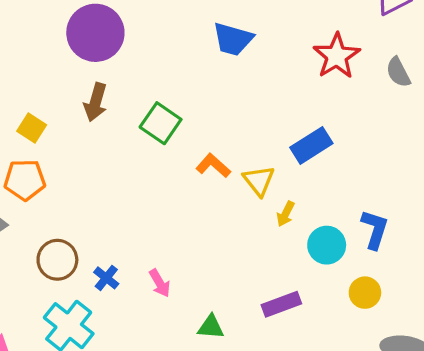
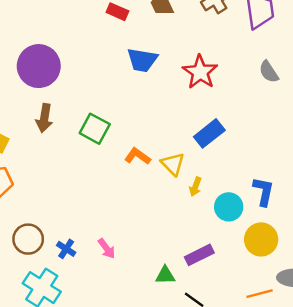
red star: (337, 56) -> (200, 72), moved
yellow circle: (365, 293) -> (261, 239), size x1.4
green triangle: (211, 327) -> (165, 275), moved

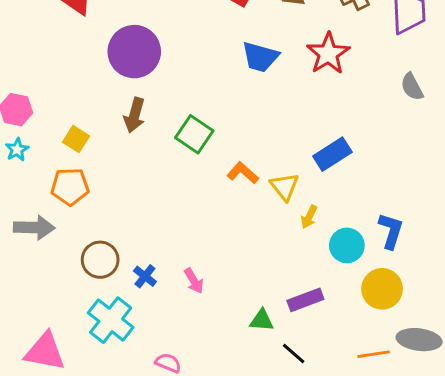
red star: (200, 72) -> (328, 54), moved

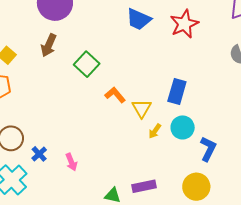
blue rectangle: (332, 154) -> (177, 92), turned -50
cyan circle: (347, 245) -> (183, 127), moved

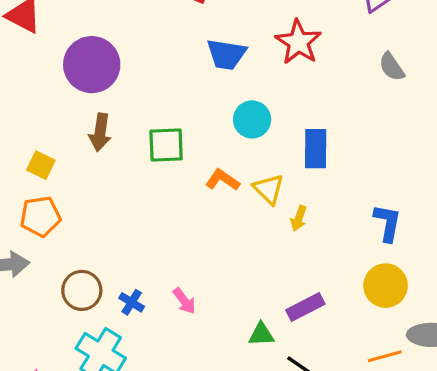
green square: (87, 64) -> (166, 145), turned -30
cyan circle: (183, 127) -> (252, 119), moved

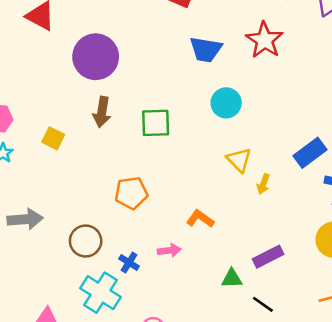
blue rectangle: (316, 149) -> (310, 153), moved, turned 52
orange L-shape: (223, 180) -> (200, 219), moved
orange pentagon: (40, 216) -> (131, 193), moved
pink arrow: (184, 301) -> (169, 250), turned -60
blue cross: (132, 302) -> (129, 263), moved

